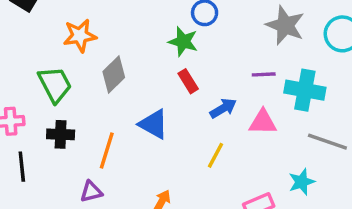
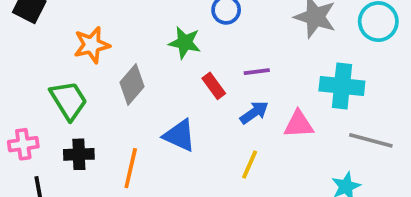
green star: (183, 42) -> (185, 43), moved
purple line: (264, 74) -> (257, 72), moved

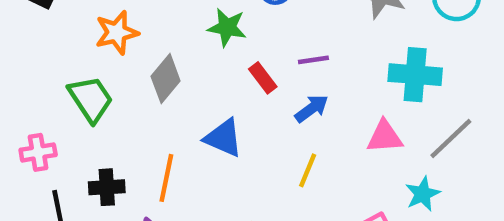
pink triangle: (299, 124) -> (385, 137), moved
gray line: (371, 140) -> (451, 138), turned -57
black cross: (79, 154) -> (107, 187), moved

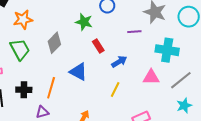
orange star: (117, 33) -> (23, 19), moved
purple line: (313, 60) -> (134, 32), moved
cyan star: (423, 194) -> (184, 106), moved

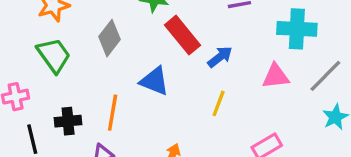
red rectangle: (98, 46) -> (183, 35), size x1.6

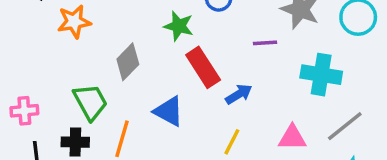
green trapezoid: (54, 55) -> (90, 102), moved
pink triangle: (276, 76) -> (292, 138), moved

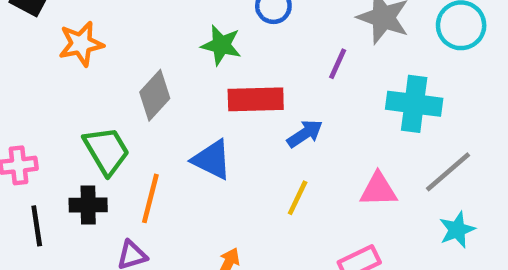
purple line: (265, 43) -> (338, 64), turned -60
red rectangle: (203, 67) -> (256, 99), turned -57

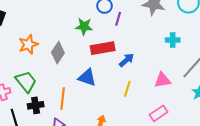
orange star: (81, 44) -> (28, 44), moved
purple line: (338, 64) -> (118, 19), moved
cyan cross: (414, 104) -> (173, 40), size x0.6
green trapezoid: (106, 151) -> (26, 82), moved

